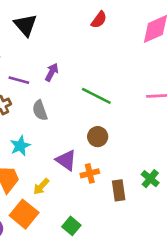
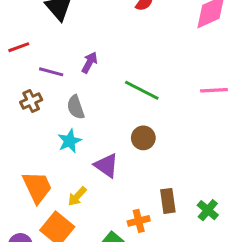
cyan star: (20, 146) -> (70, 141), moved
orange cross: (90, 173) -> (139, 221), moved
green cross: (150, 179) -> (208, 210), moved

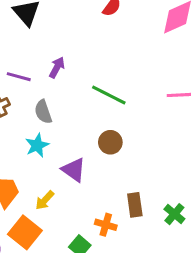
orange cross: (139, 221) -> (106, 225), turned 30

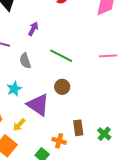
purple arrow: (57, 67) -> (33, 29), moved
gray semicircle: (43, 112) -> (25, 61), moved
purple triangle: (74, 170) -> (38, 105), size x1.4

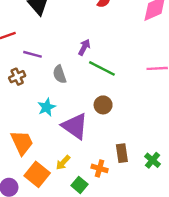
purple arrow: (33, 29) -> (84, 47), moved
yellow arrow: (19, 125) -> (63, 163), moved

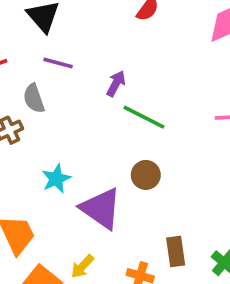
purple line: (32, 54) -> (58, 63), moved
gray semicircle: (60, 74) -> (34, 98), moved

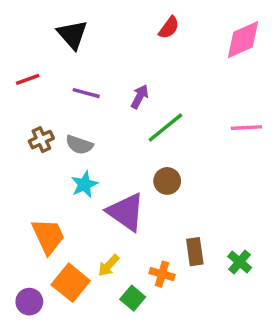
purple line: (58, 63) -> (86, 93), moved
gray semicircle: (34, 98) -> (79, 145), moved, turned -52
green line: (144, 117) -> (165, 128), turned -66

